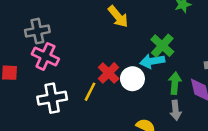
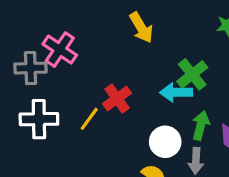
gray cross: (37, 31) -> (31, 68), moved
pink cross: (45, 56) -> (60, 50), moved
white circle: (132, 79) -> (165, 142), moved

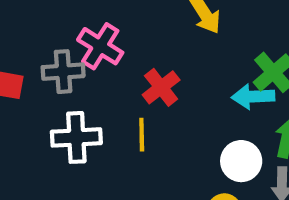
red cross: (117, 99) -> (161, 87), moved
yellow line: (89, 119) -> (142, 135), turned -35

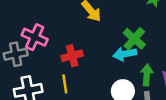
red cross: (161, 87) -> (72, 56), turned 30

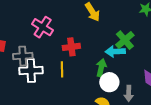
gray cross: (16, 54) -> (23, 56), moved
green arrow: (147, 75) -> (101, 68), moved

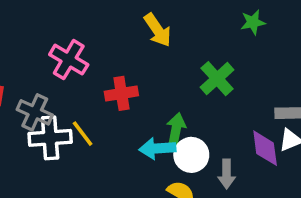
cyan arrow: (115, 51) -> (157, 148), moved
gray cross: (23, 56) -> (35, 112), turned 30
yellow line: (62, 69) -> (83, 134), moved, turned -35

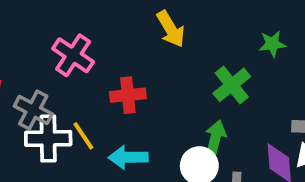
green star: (253, 22) -> (272, 44), moved
green arrow: (176, 129) -> (215, 138), moved
cyan arrow: (157, 148) -> (128, 157), moved

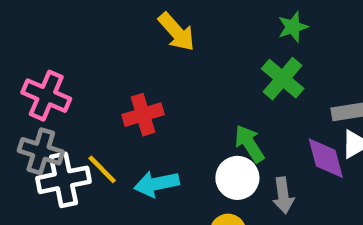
pink cross: (73, 55) -> (46, 96), moved
green cross: (232, 85) -> (283, 79), moved
green arrow: (215, 138) -> (249, 144), turned -36

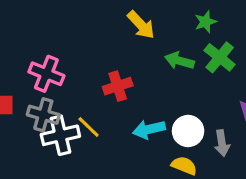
green star: (293, 27) -> (205, 22), moved
green arrow: (249, 144) -> (179, 61), moved, turned -40
cyan arrow: (156, 184) -> (149, 129), moved

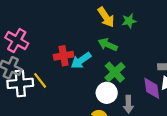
yellow arrow: (141, 25) -> (106, 17), moved
green cross: (220, 57) -> (115, 72), moved
cyan arrow: (149, 129) -> (81, 60), moved, turned -30

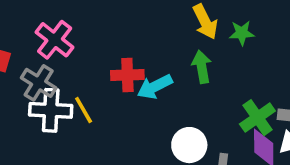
green arrow: (108, 45) -> (202, 67), turned 48
green cross: (115, 72) -> (257, 118), moved

